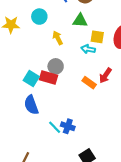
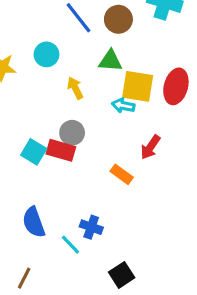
yellow square: (97, 37) -> (138, 86), size x1.5
orange rectangle: (89, 83) -> (122, 174), moved
blue semicircle: (31, 105) -> (34, 222), moved
cyan line: (55, 127) -> (70, 245), moved

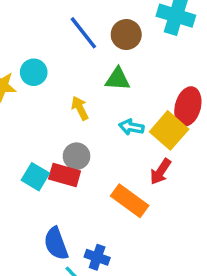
cyan circle: (46, 54) -> (34, 72), moved
yellow square: (138, 86) -> (169, 130), moved, turned 32
orange rectangle: (122, 174) -> (130, 201), size x1.5
blue semicircle: (34, 222) -> (56, 244), moved

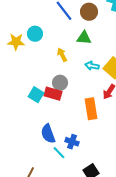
orange rectangle: (130, 201) -> (91, 109), turned 45

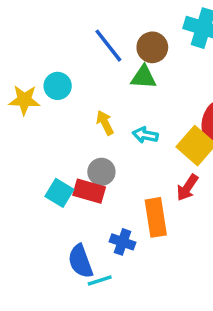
green triangle: (84, 38) -> (144, 77), moved
cyan arrow: (92, 66) -> (145, 135), moved
blue cross: (72, 142) -> (122, 242), moved
cyan line: (59, 153) -> (100, 281), moved, turned -64

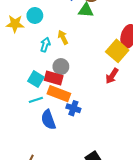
cyan arrow: (145, 135) -> (45, 45), moved, turned 96
orange rectangle: (156, 217) -> (59, 94), moved, turned -60
cyan line: (100, 281) -> (36, 100), moved

